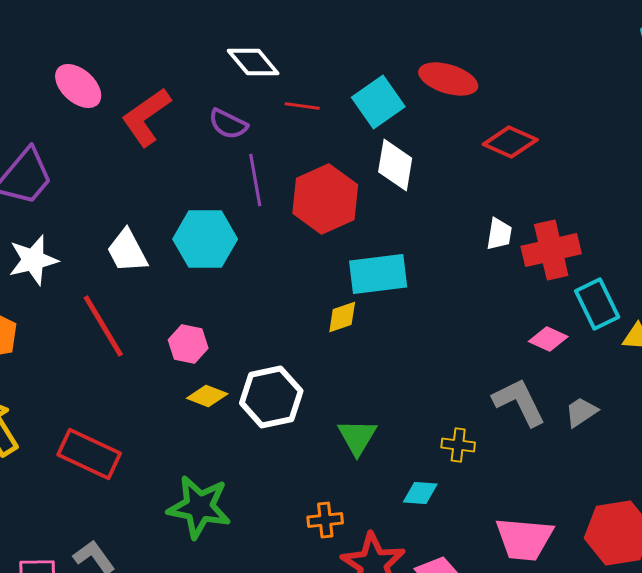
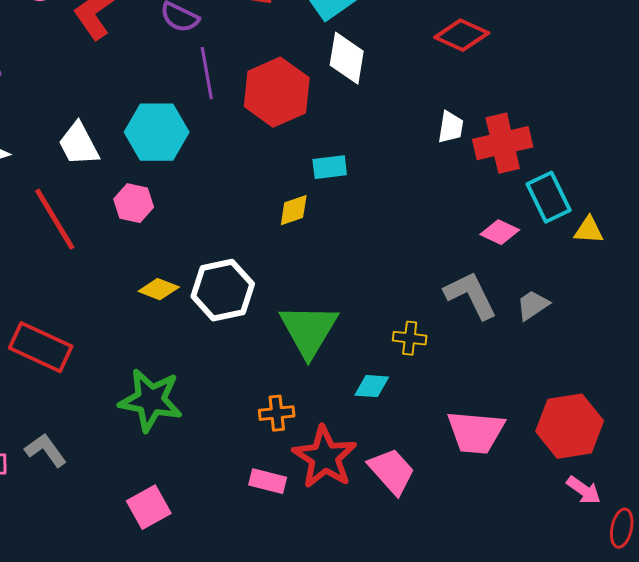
cyan rectangle: (378, 274) -> (330, 167), size x0.6
pink hexagon: (188, 344) -> (134, 203), moved
green triangle: (357, 437) -> (309, 330), size x1.5

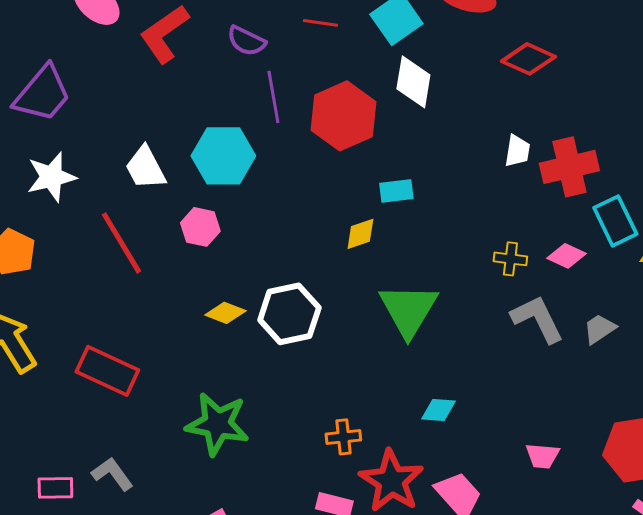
green triangle: (309, 330) -> (408, 310), moved
yellow cross: (410, 338) -> (510, 259), moved
pink trapezoid: (476, 432) -> (542, 456), size x0.6

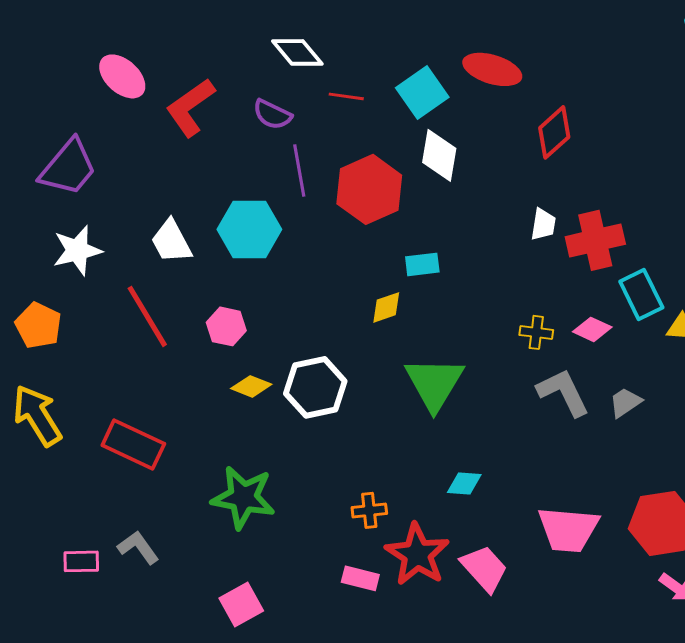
red diamond: (528, 59) -> (554, 132), turned -66
pink hexagon: (200, 227) -> (226, 326), moved
pink trapezoid: (542, 456) -> (568, 529), size x1.8

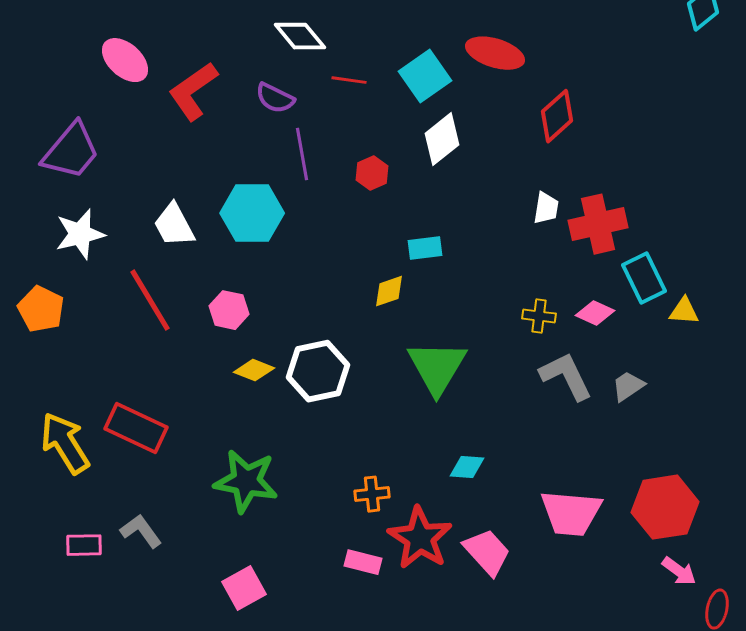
white diamond: (439, 155) -> (442, 139), turned 42
red hexagon: (369, 189) -> (372, 173), size x0.5
yellow arrow: (37, 415) -> (65, 443), moved

